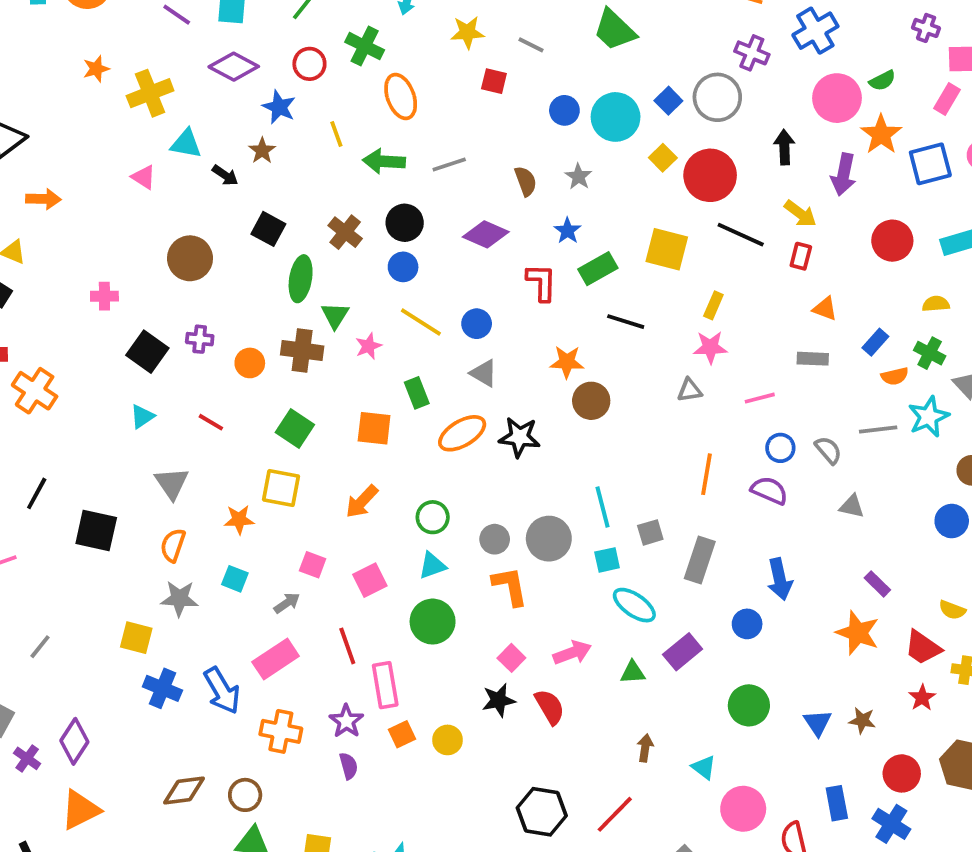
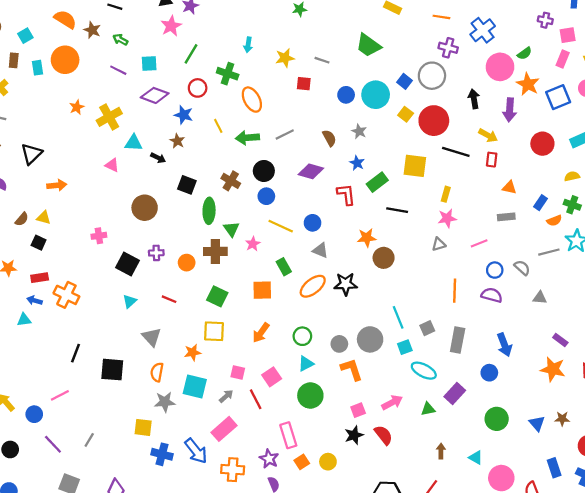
cyan square: (235, 579) -> (195, 386), size x1.6
red line: (347, 646) -> (256, 399), moved
pink square: (511, 658) -> (358, 410), turned 32

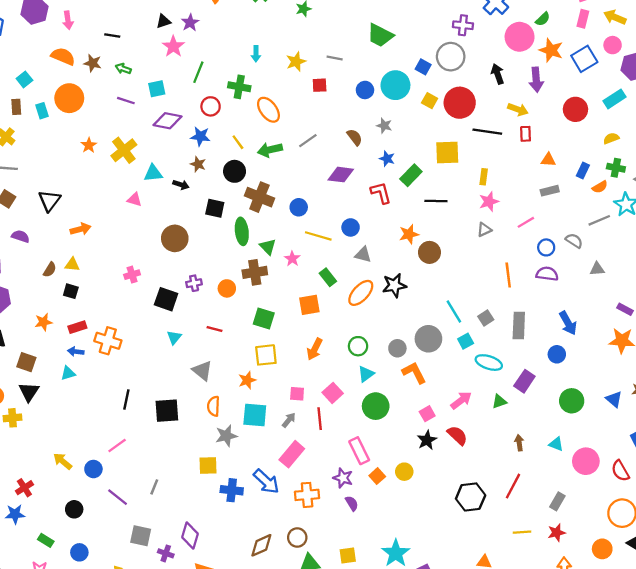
black circle: (264, 171) -> (235, 171), moved
brown cross: (231, 181) -> (259, 197), size x1.4
red line: (256, 399) -> (320, 419), turned 30

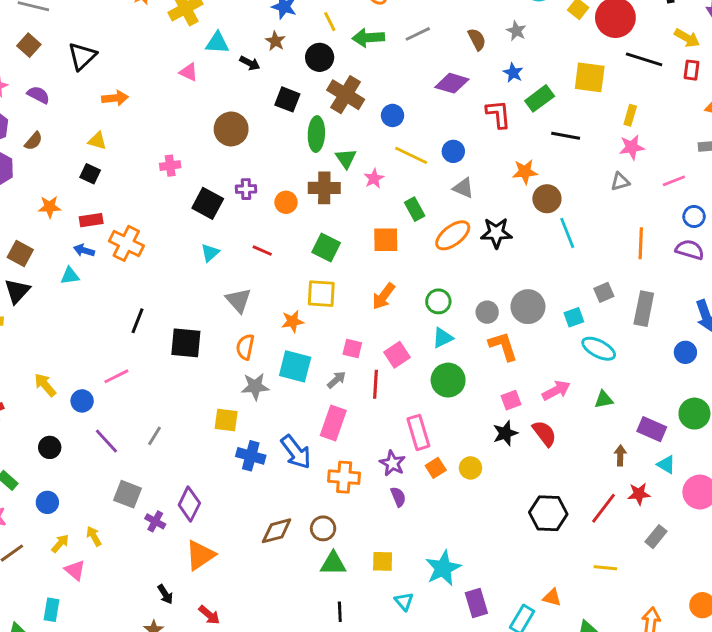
brown semicircle: (50, 270) -> (34, 141), moved
cyan line: (454, 312) -> (567, 233), moved
purple rectangle: (524, 381) -> (652, 429), moved, turned 70
pink rectangle: (292, 454) -> (333, 423), turned -30
red star: (557, 533) -> (639, 494), moved

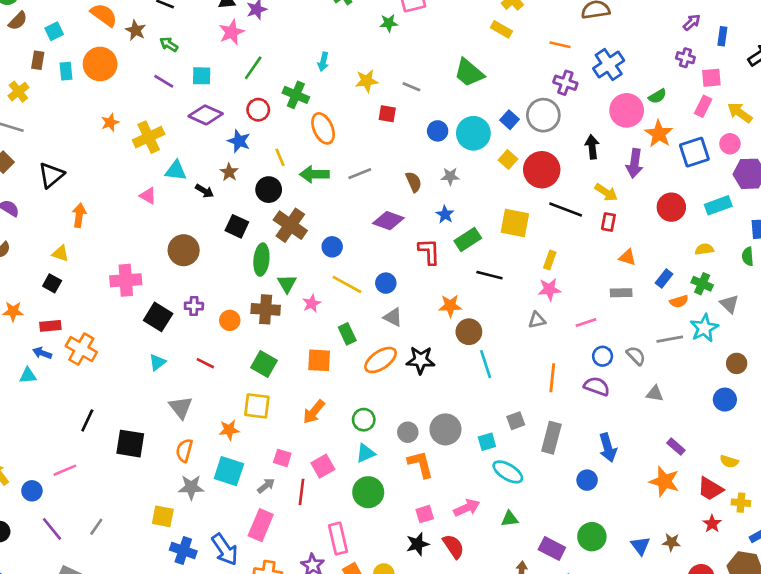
gray star: (516, 31) -> (450, 176), turned -30
orange arrow: (115, 98) -> (79, 215), turned -80
pink cross: (170, 166) -> (126, 280), size x1.6

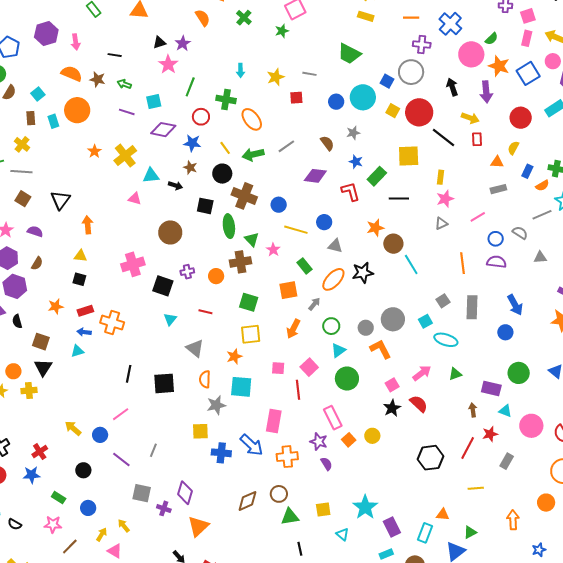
black line: (566, 210) -> (443, 138), turned 30
yellow semicircle: (704, 249) -> (513, 148), moved, turned -40
gray arrow: (266, 486) -> (314, 304), moved

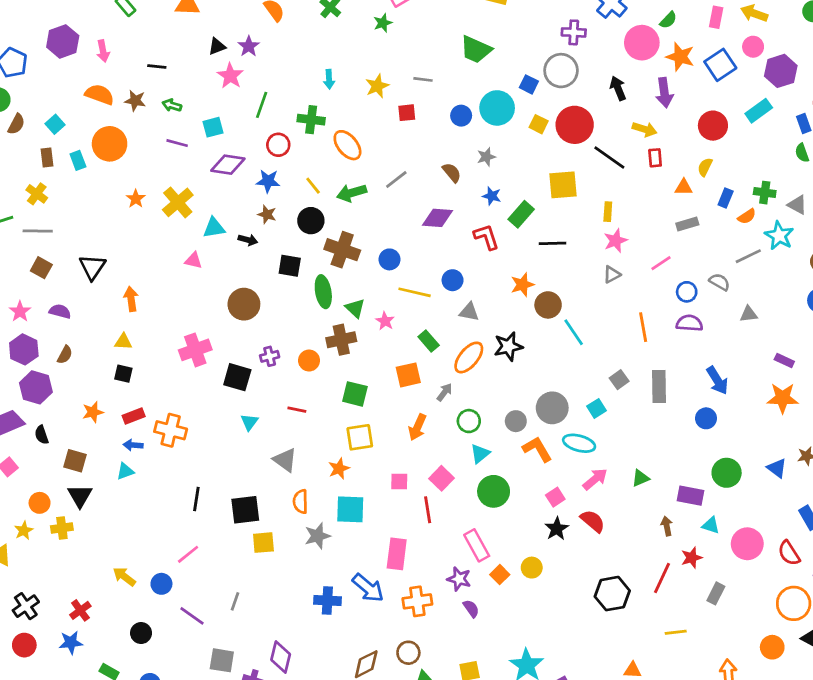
cyan ellipse: (446, 340) -> (579, 443), moved
yellow square: (200, 431) -> (263, 543), moved

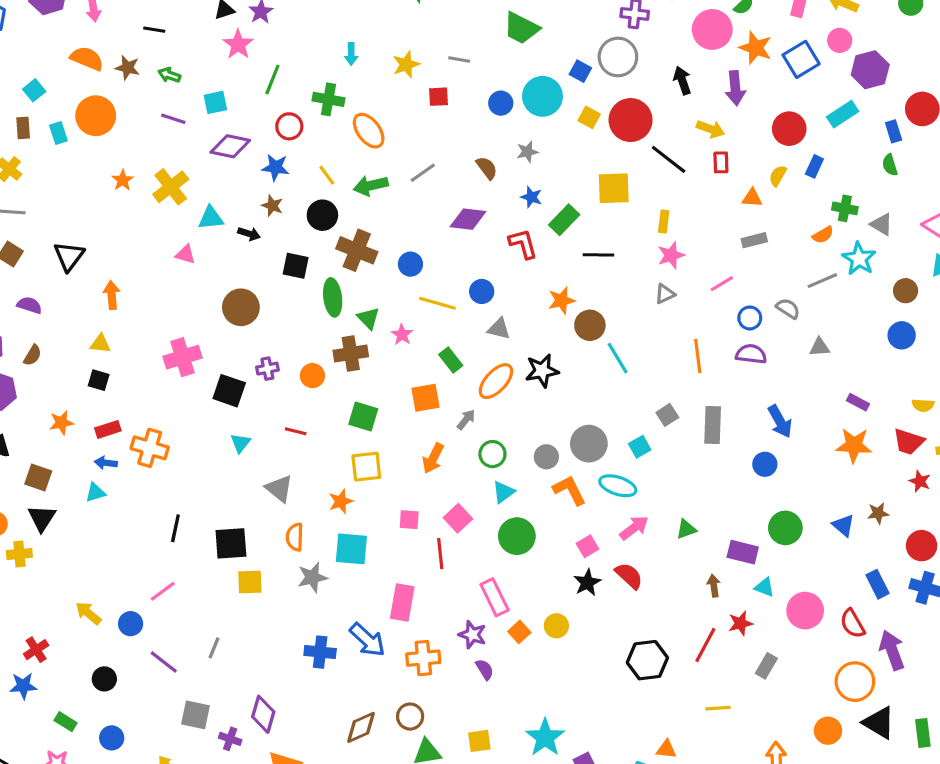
blue rectangle: (726, 198) -> (814, 166), moved

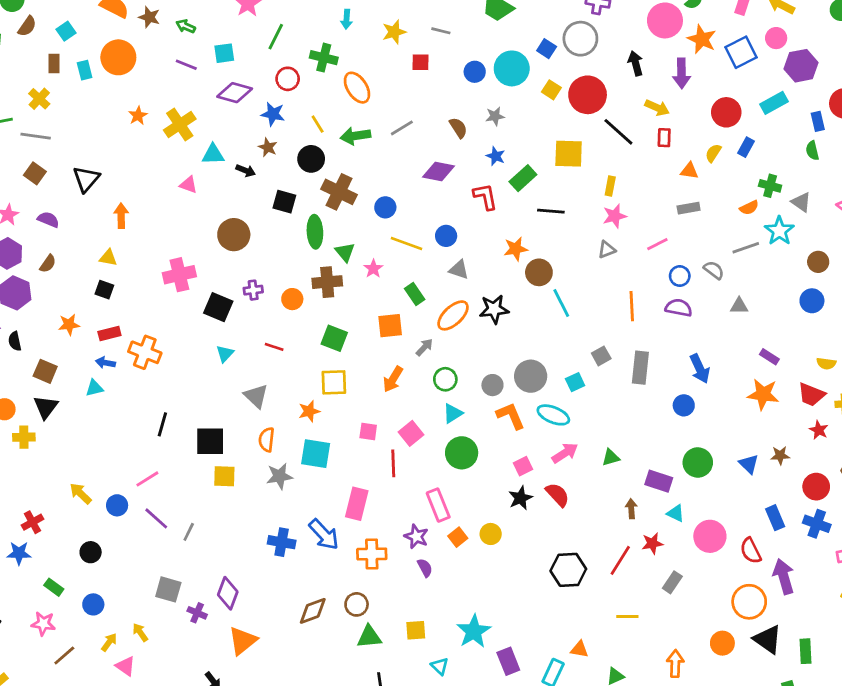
purple line: (164, 662) -> (156, 518), moved

